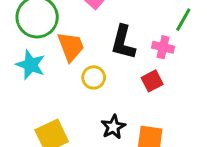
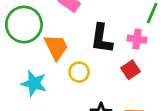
cyan star: (31, 65) -> (34, 83), moved

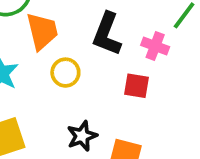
red square: (131, 70) -> (136, 86), turned 30

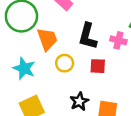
red square: (136, 86) -> (98, 66), moved

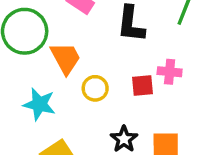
black L-shape: (88, 36) -> (131, 24), moved
pink cross: (118, 40) -> (170, 72), moved

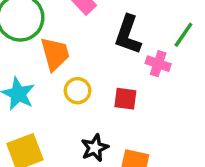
pink cross: (170, 72) -> (158, 64), moved

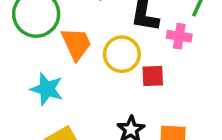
yellow circle: (78, 91) -> (122, 54), moved, size x1.4

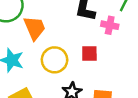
yellow circle: (122, 54) -> (55, 60), moved

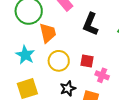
pink cross: (110, 25) -> (102, 75), moved

